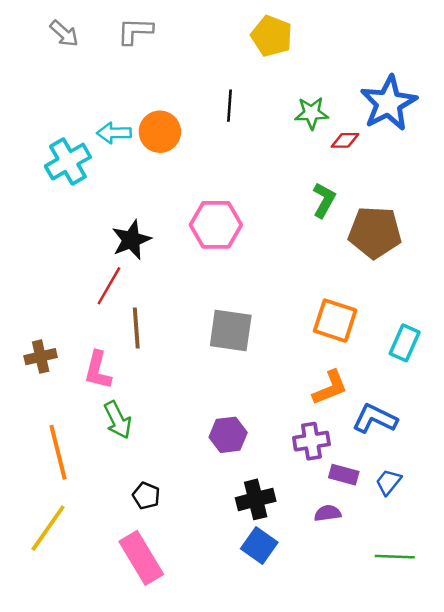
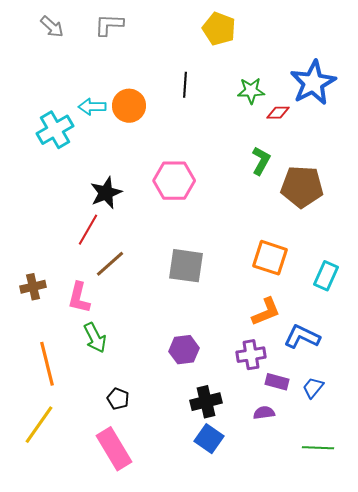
brown line: (136, 328) -> (110, 264), turned 52

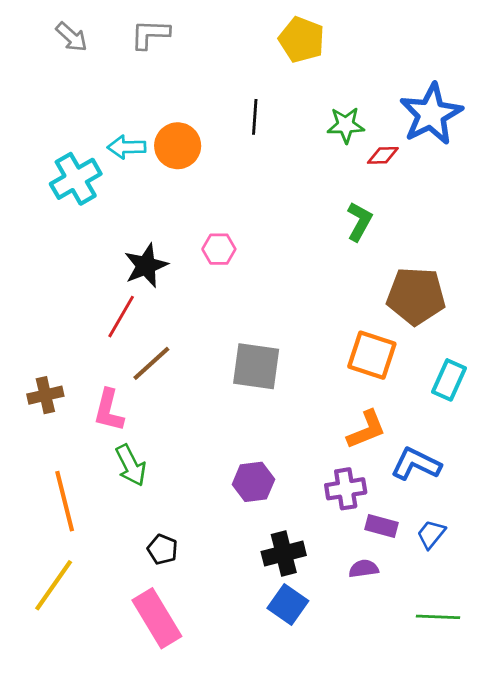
pink hexagon: (174, 181) -> (219, 249), moved, size x0.6
brown pentagon: (302, 187) -> (416, 296), moved

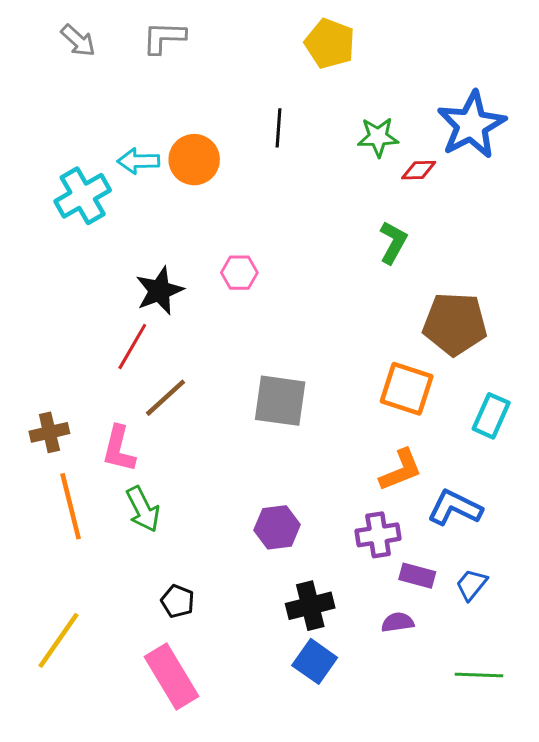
orange line: (65, 501) -> (71, 506), moved

